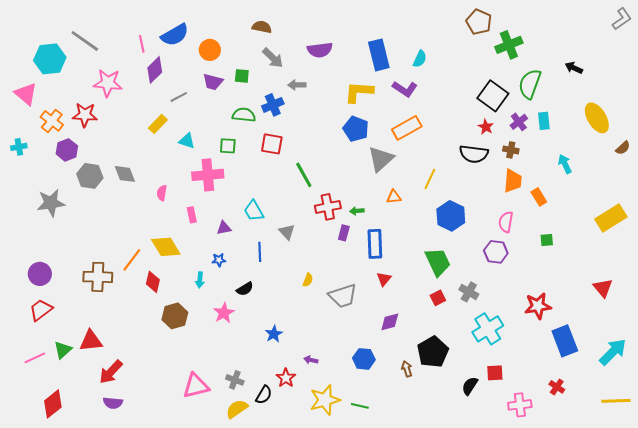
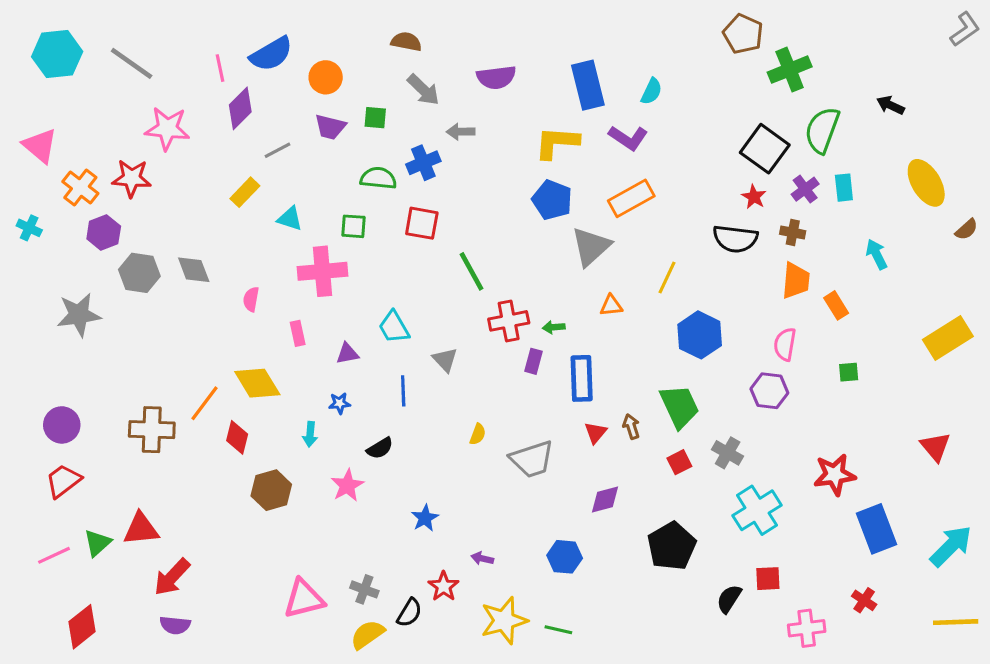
cyan hexagon: (50, 59) -> (57, 54), moved
cyan cross: (19, 147) -> (29, 228), turned 35
brown arrow: (407, 369) -> (631, 427), moved

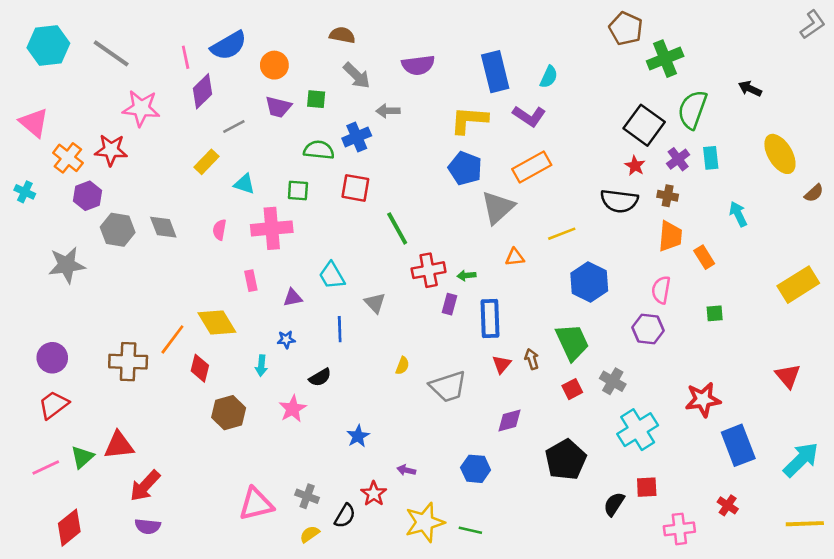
yellow line: (667, 278) -> (562, 234), turned 44
pink semicircle: (251, 299) -> (219, 230), moved
yellow semicircle: (367, 634) -> (310, 534), size x0.7

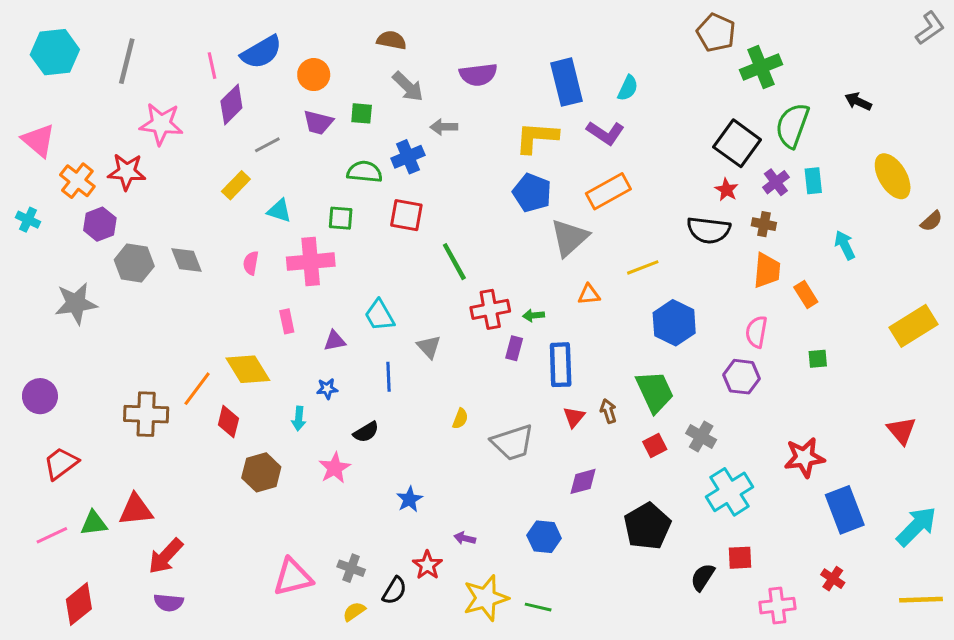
gray line: (111, 53) -> (127, 61), turned 69
purple circle: (52, 358) -> (40, 396), moved
green triangle: (82, 457) -> (94, 523), turned 35

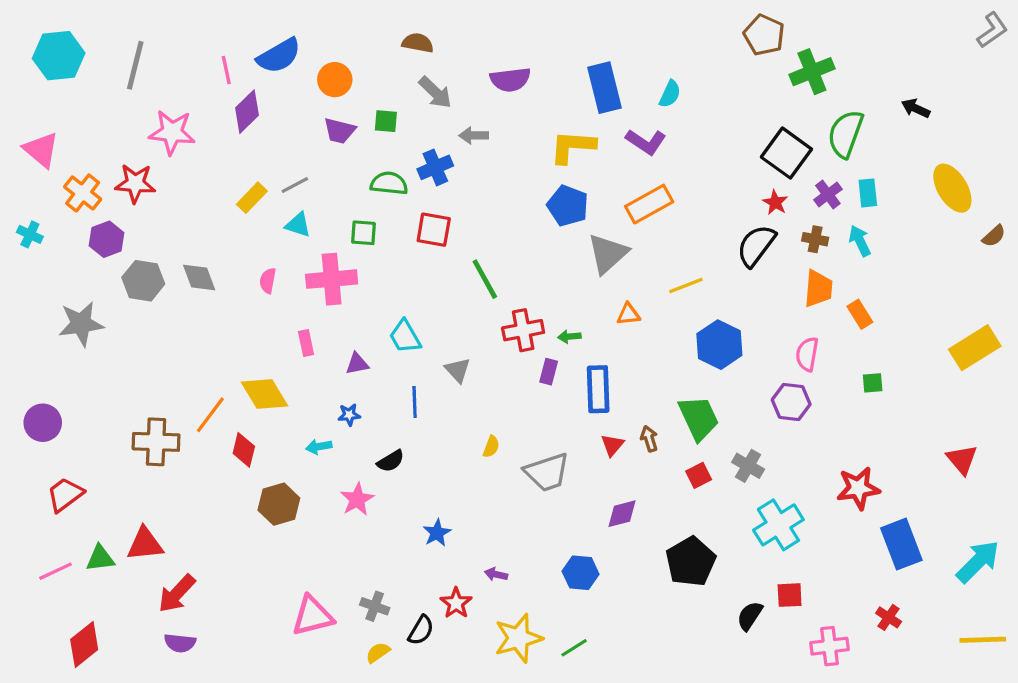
gray line: (267, 145) -> (295, 185), moved
black semicircle: (709, 230) -> (756, 246), turned 120
cyan arrow: (845, 245) -> (860, 241), moved
cyan arrow: (299, 419) -> (319, 447), turned 75
green line: (538, 607) -> (574, 648), turned -45

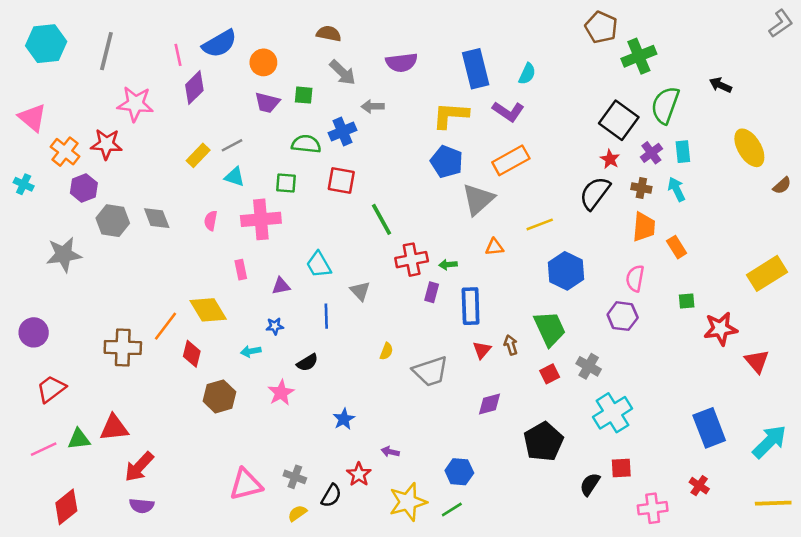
red star: (858, 488) -> (720, 329), moved
blue hexagon: (581, 573) -> (459, 472), moved

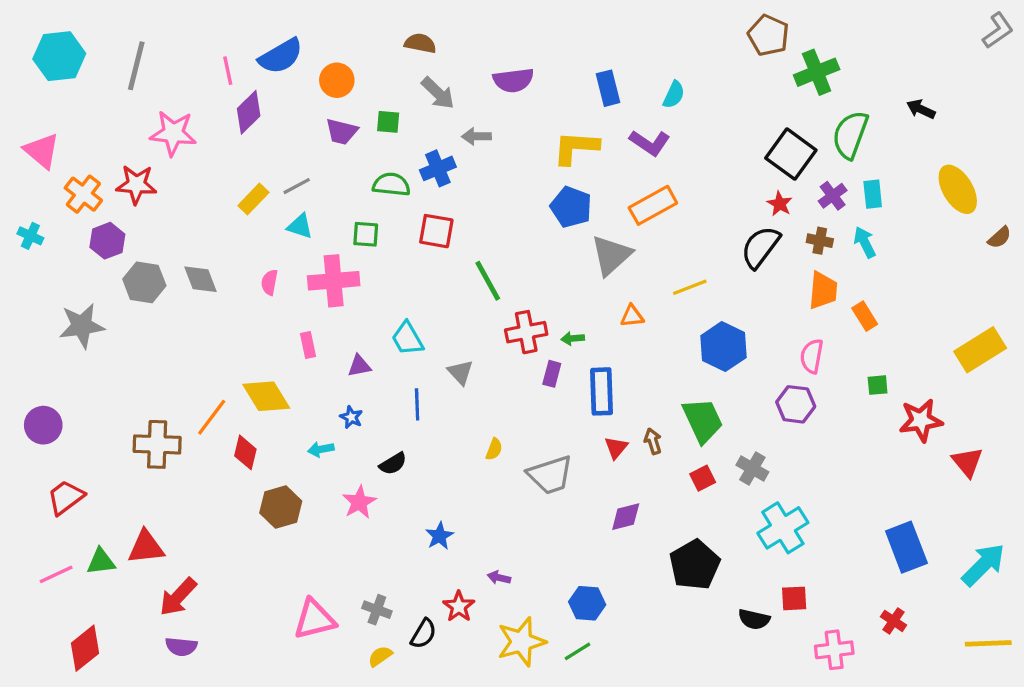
blue rectangle: (476, 69) -> (608, 88), size x0.7
blue star: (275, 326) -> (351, 417), turned 30
black semicircle: (590, 484) -> (754, 619), turned -110

